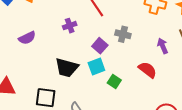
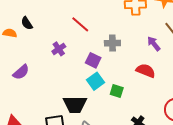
black trapezoid: (67, 68) -> (75, 105), moved

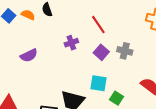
purple square: (93, 60) -> (101, 52), moved
cyan square: (95, 81) -> (99, 83), turned 30

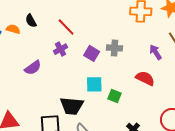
red line: (98, 25) -> (66, 27), moved
purple semicircle: (29, 55) -> (33, 68), moved

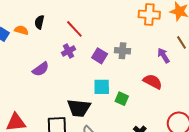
black semicircle: (31, 21) -> (39, 22), turned 40

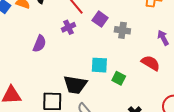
purple square: (100, 56) -> (100, 19), moved
purple semicircle: (41, 69) -> (40, 44), turned -36

